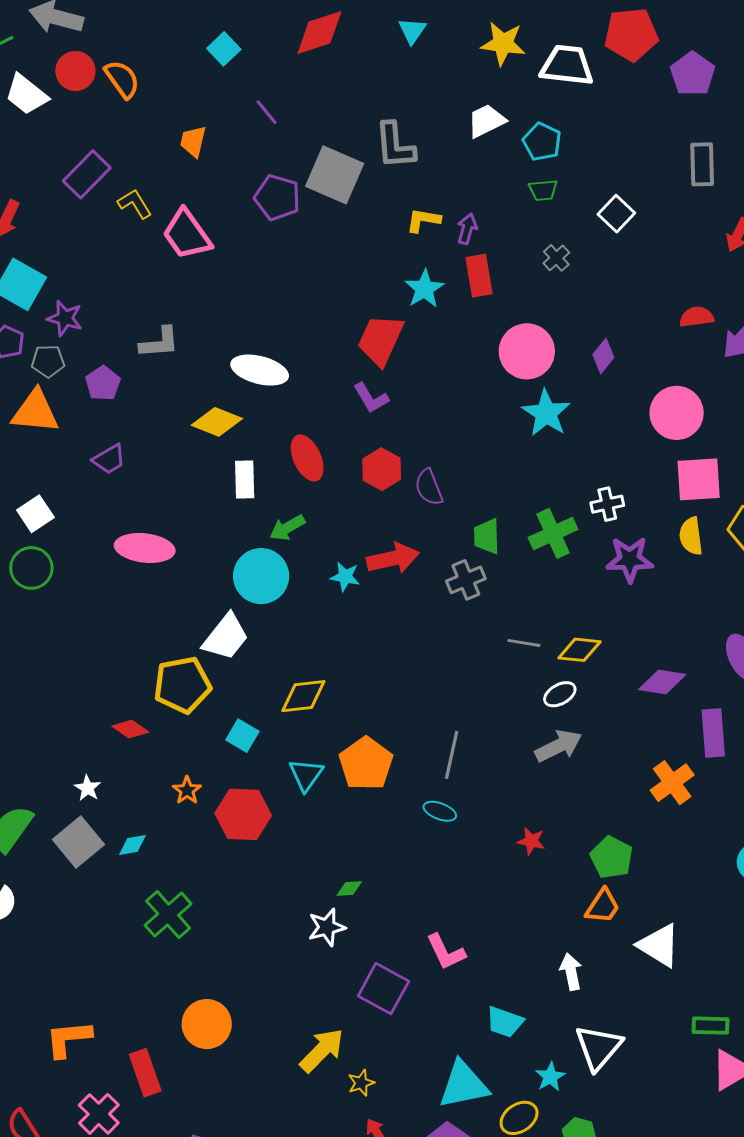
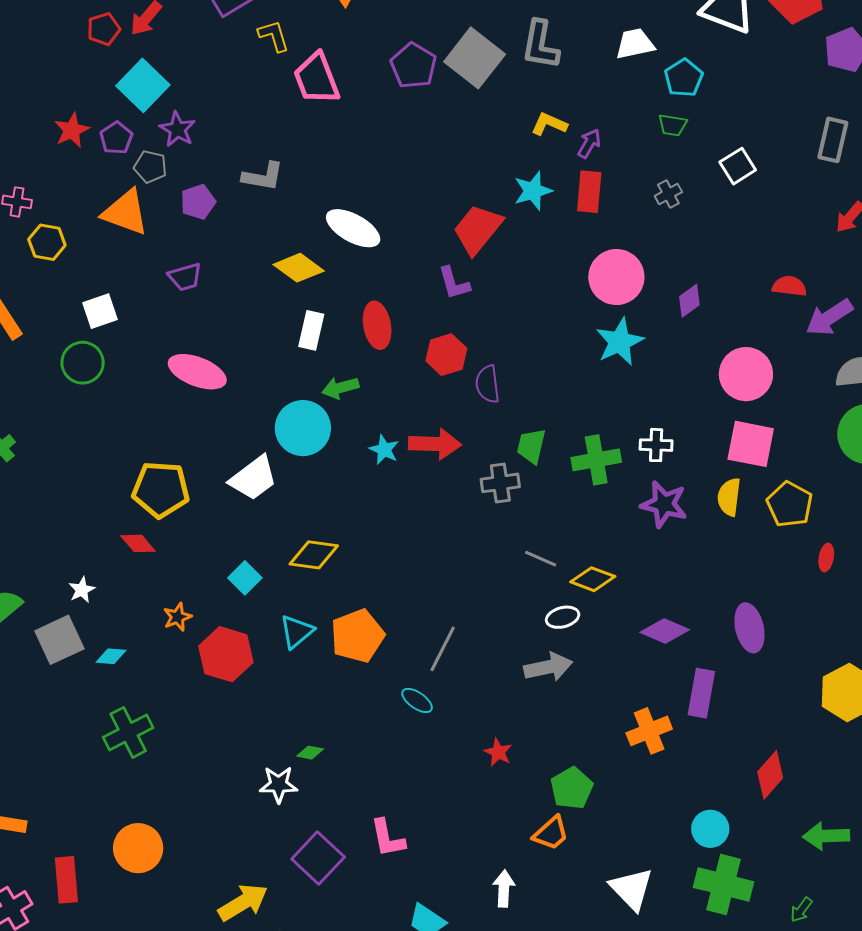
yellow pentagon: (182, 685) -> (161, 490), moved
white triangle: (659, 945) -> (632, 889), moved

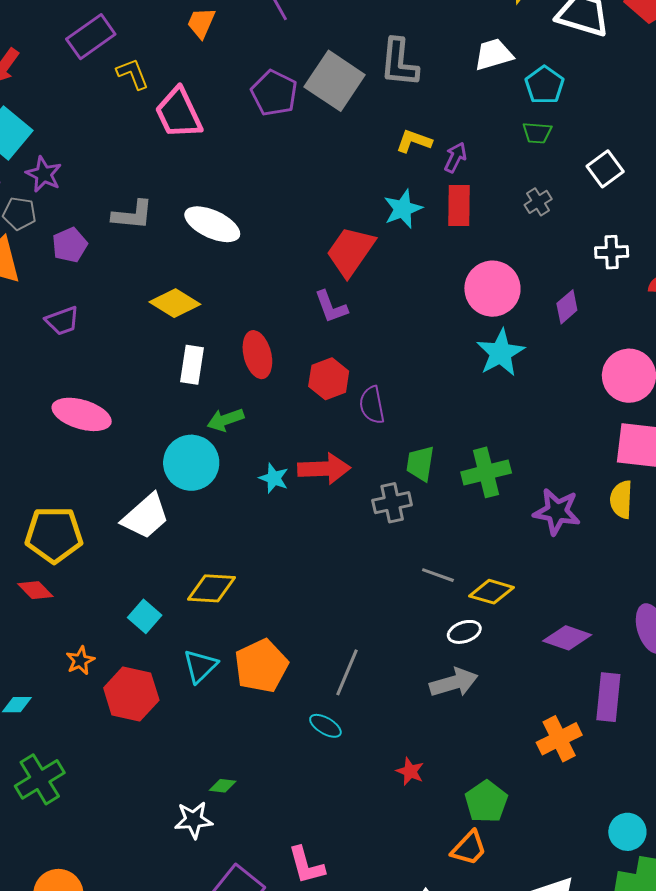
white ellipse: (353, 228) -> (212, 224), moved
white cross: (656, 445) -> (612, 252), moved

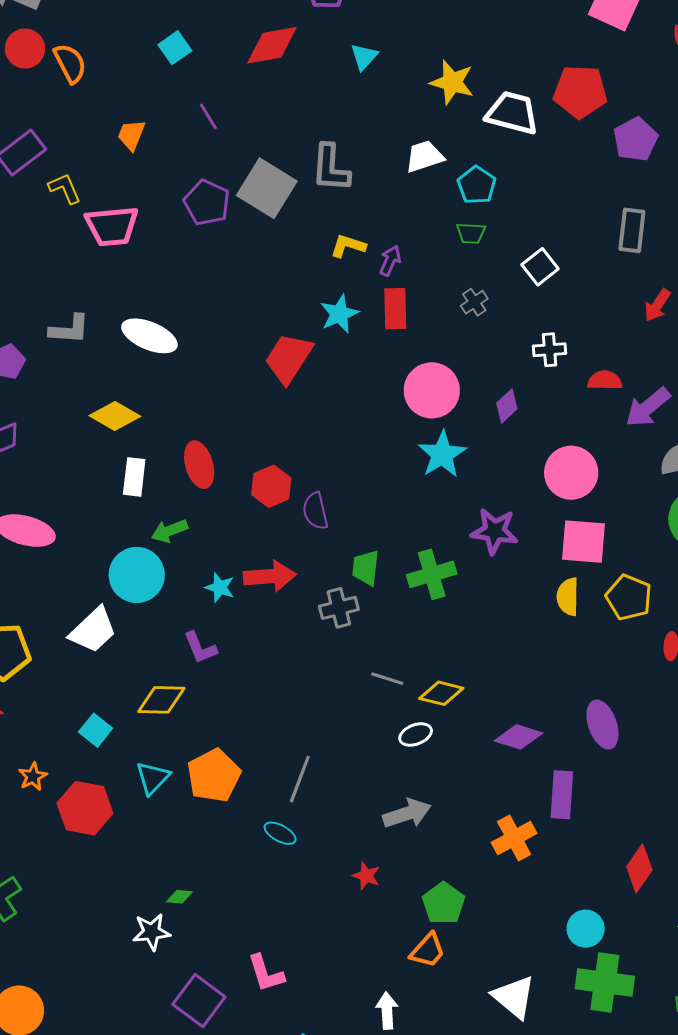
pink trapezoid: (179, 113) -> (112, 226), turned -68
purple L-shape: (331, 307) -> (200, 648), moved
purple star: (557, 512) -> (494, 531), moved
gray arrow: (454, 683) -> (407, 814), moved

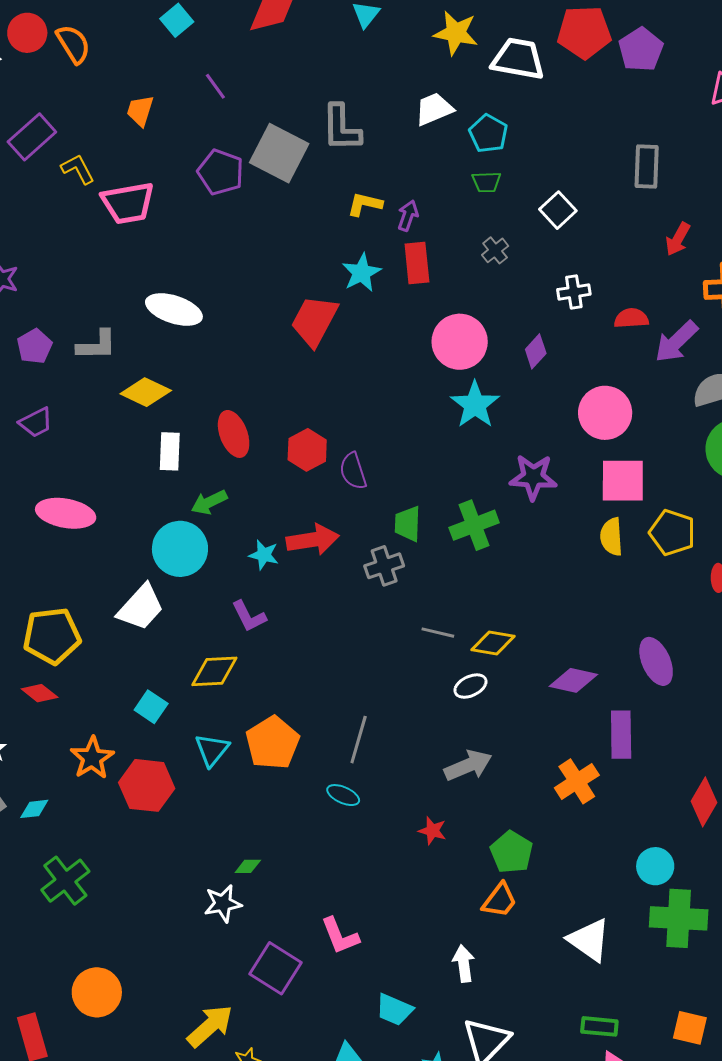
purple pentagon: (635, 139) -> (641, 50), moved
gray L-shape: (69, 329) -> (97, 345), moved
orange star: (33, 776) -> (92, 758), size x1.5

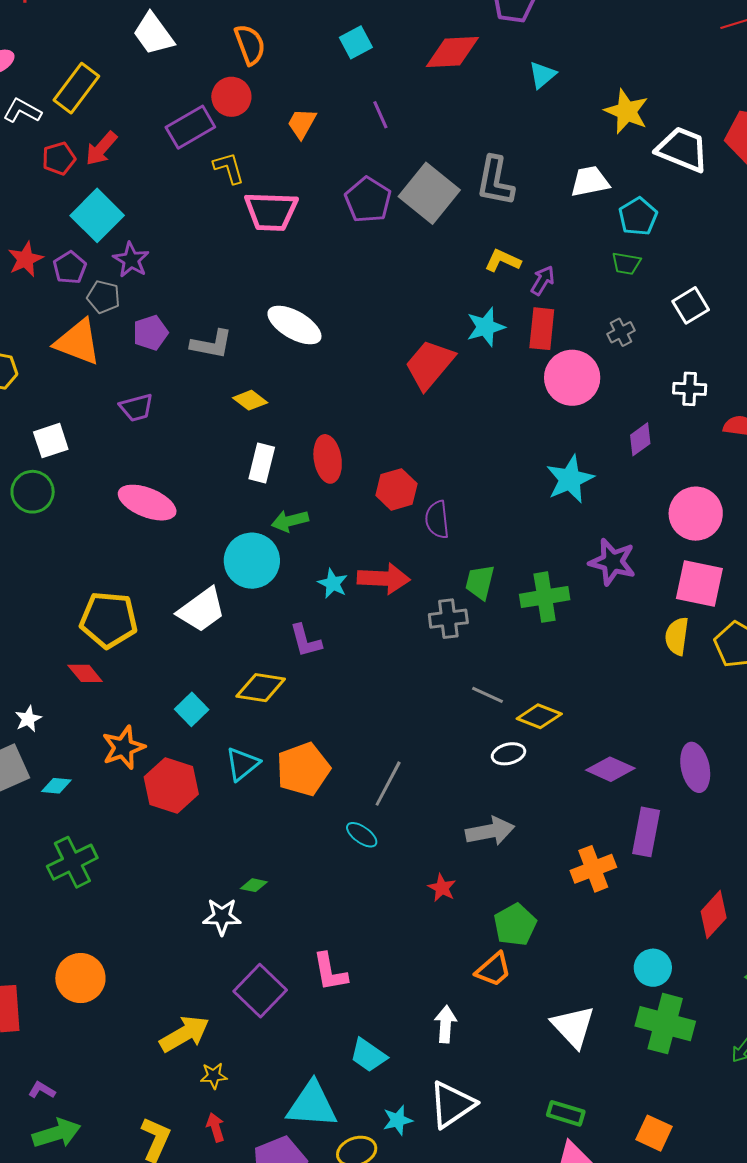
red circle: (27, 33) -> (231, 97), moved
pink circle: (460, 342) -> (572, 378), moved
yellow diamond: (146, 392) -> (250, 400), size x0.7

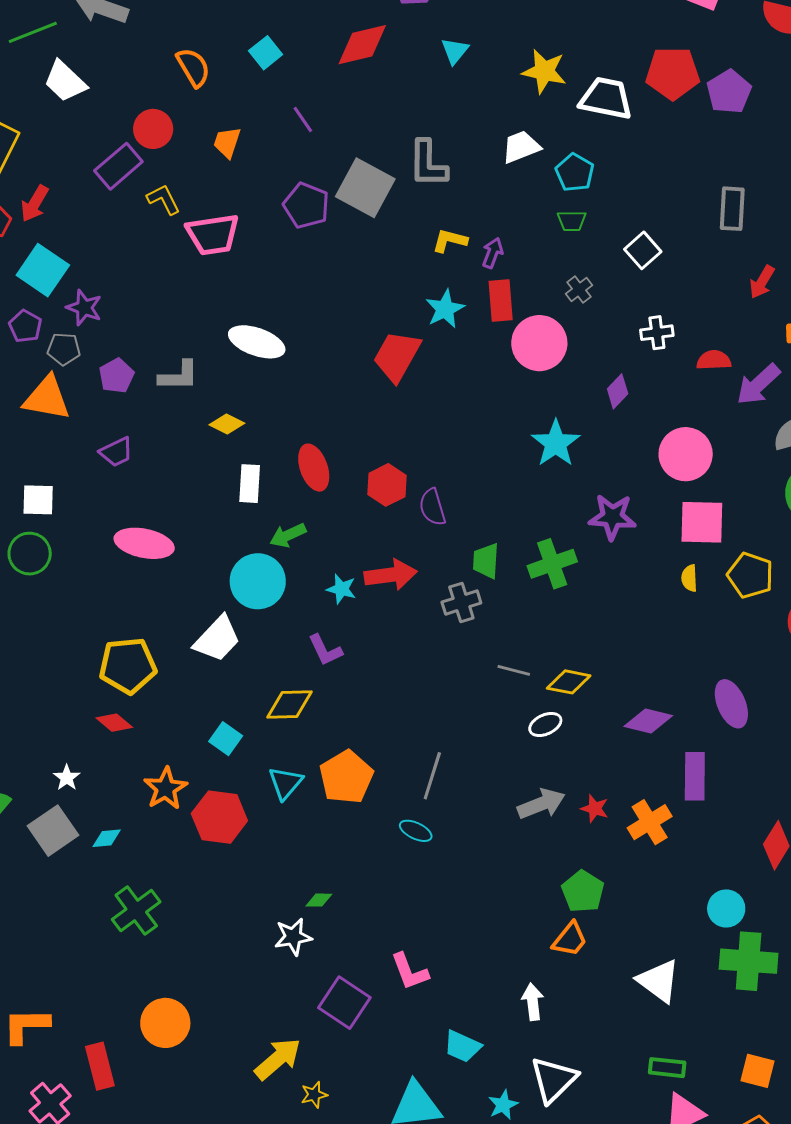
orange semicircle: (250, 45) -> (193, 67), moved
white square: (51, 441) -> (38, 500), turned 30
yellow semicircle: (677, 636) -> (689, 578), size x0.7
red star: (442, 888) -> (595, 809), moved

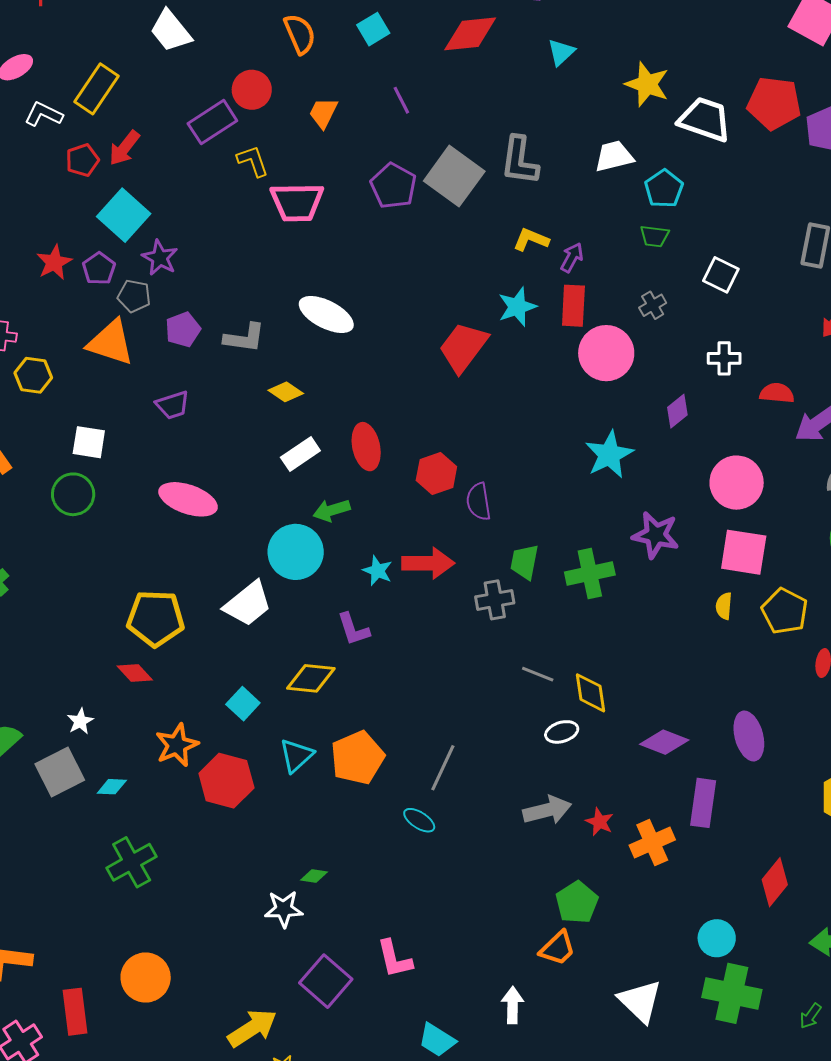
white square: (643, 250) -> (721, 275), turned -30
white rectangle: (250, 484) -> (300, 454), turned 45
yellow diamond: (569, 682) -> (591, 693), turned 63

